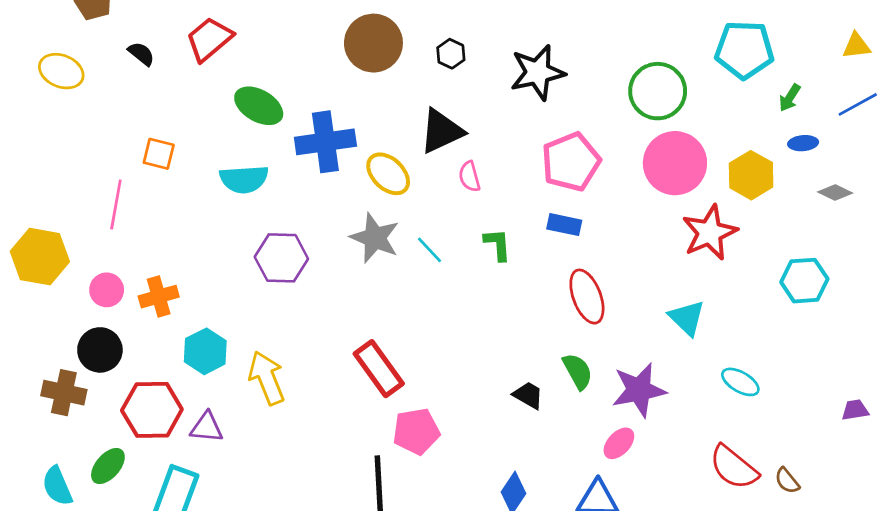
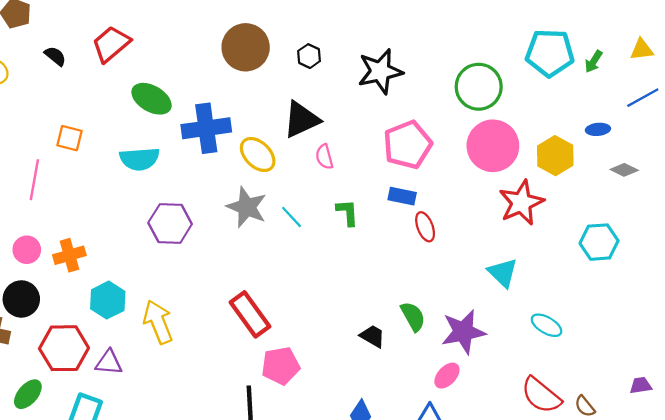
green arrow: (790, 98) -> (594, 62), moved
red ellipse: (587, 297) -> (425, 227), moved, size x0.7
purple trapezoid: (855, 410) -> (641, 385), moved

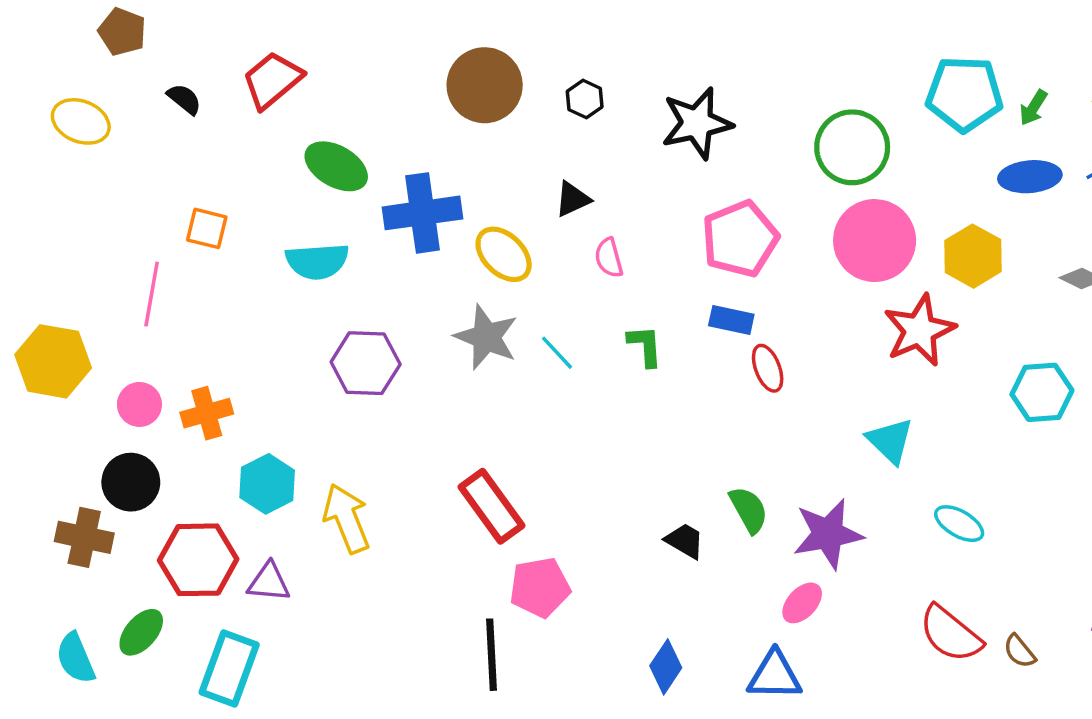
black triangle: (301, 120) -> (573, 199), size x0.6
blue ellipse: (598, 129) -> (1030, 177), moved, size x1.6

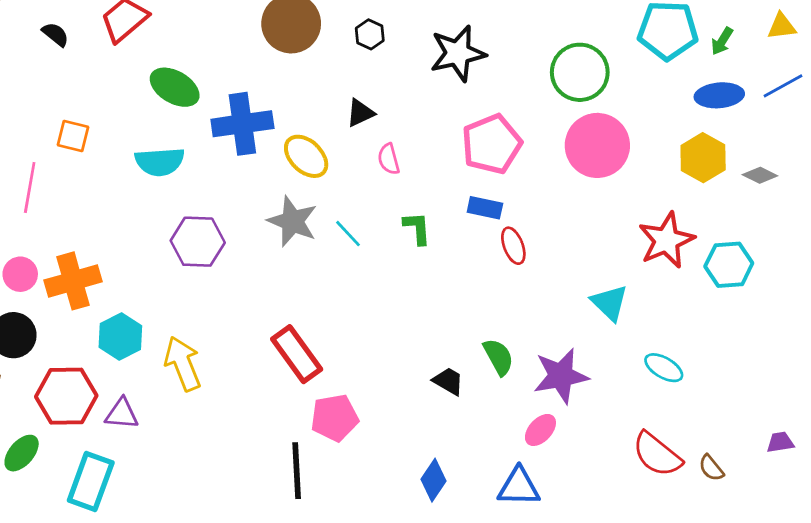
yellow hexagon: (973, 256) -> (703, 158), moved
red star: (919, 330) -> (666, 240), moved
orange cross: (207, 413) -> (73, 281), size x1.4

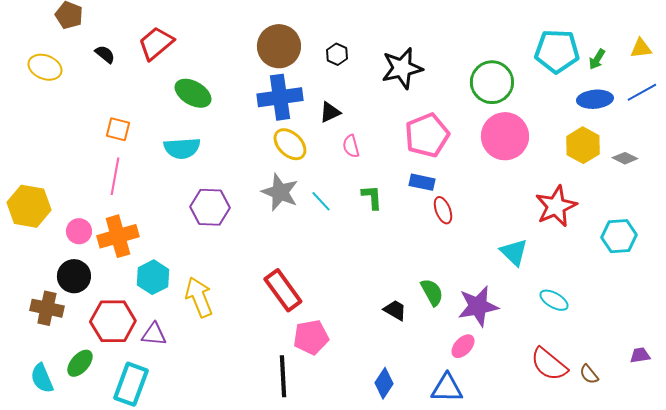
blue cross: (242, 124) -> (280, 97), moved
pink line: (30, 187) -> (115, 176), moved
cyan hexagon: (729, 265) -> (619, 236), moved

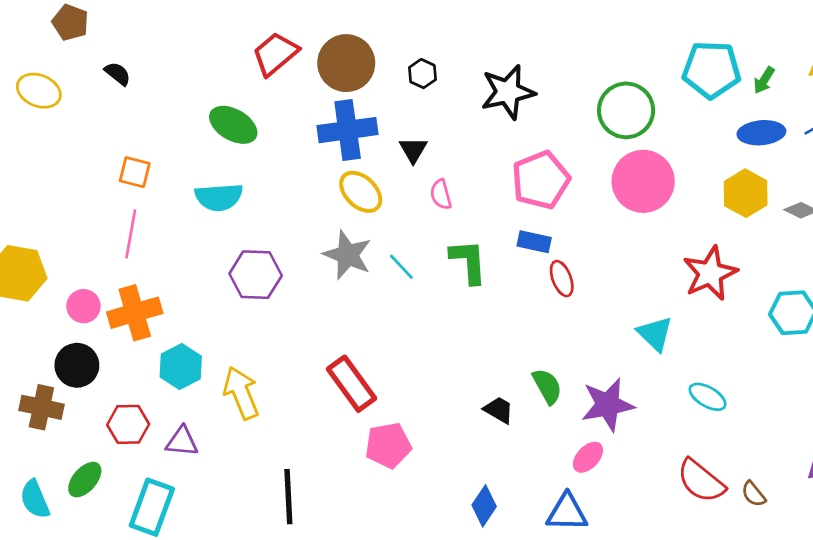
red trapezoid: (156, 43) -> (275, 54), moved
black triangle: (330, 112) -> (413, 150), turned -35
green L-shape: (372, 197) -> (468, 261), size x1.4
red hexagon: (113, 321) -> (128, 424), size x0.7
black line: (283, 376) -> (288, 497), moved

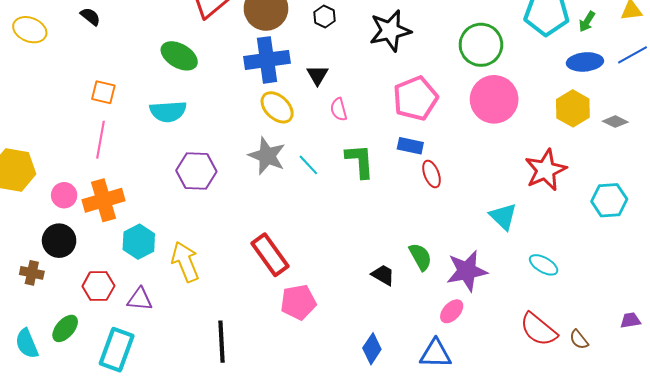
brown cross: (41, 407) -> (32, 273), size x0.7

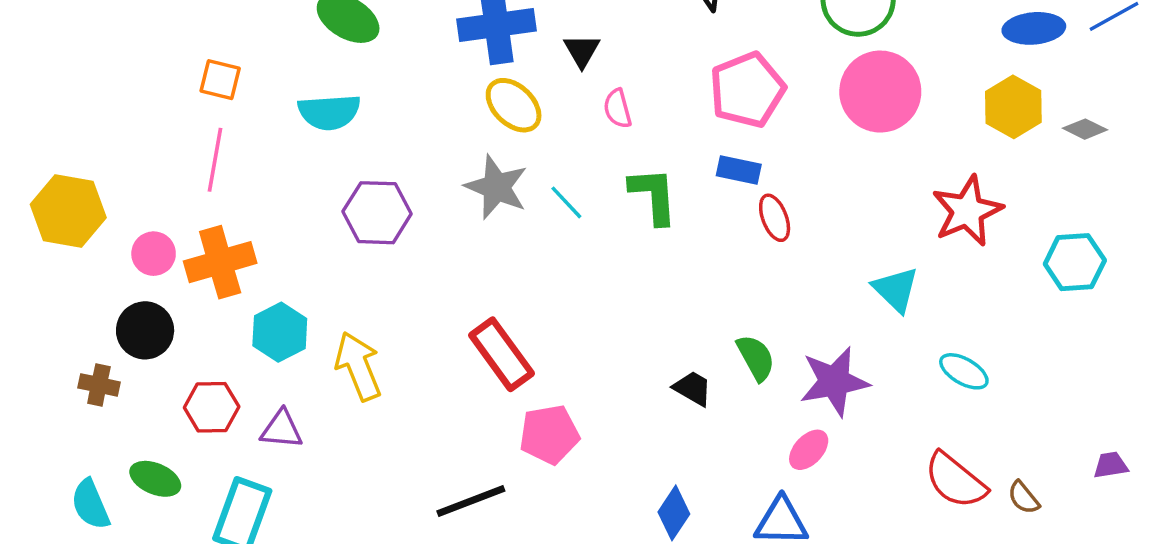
green ellipse: (65, 328) -> (155, 479), turned 72
black line: (222, 342) -> (471, 501), moved, turned 72

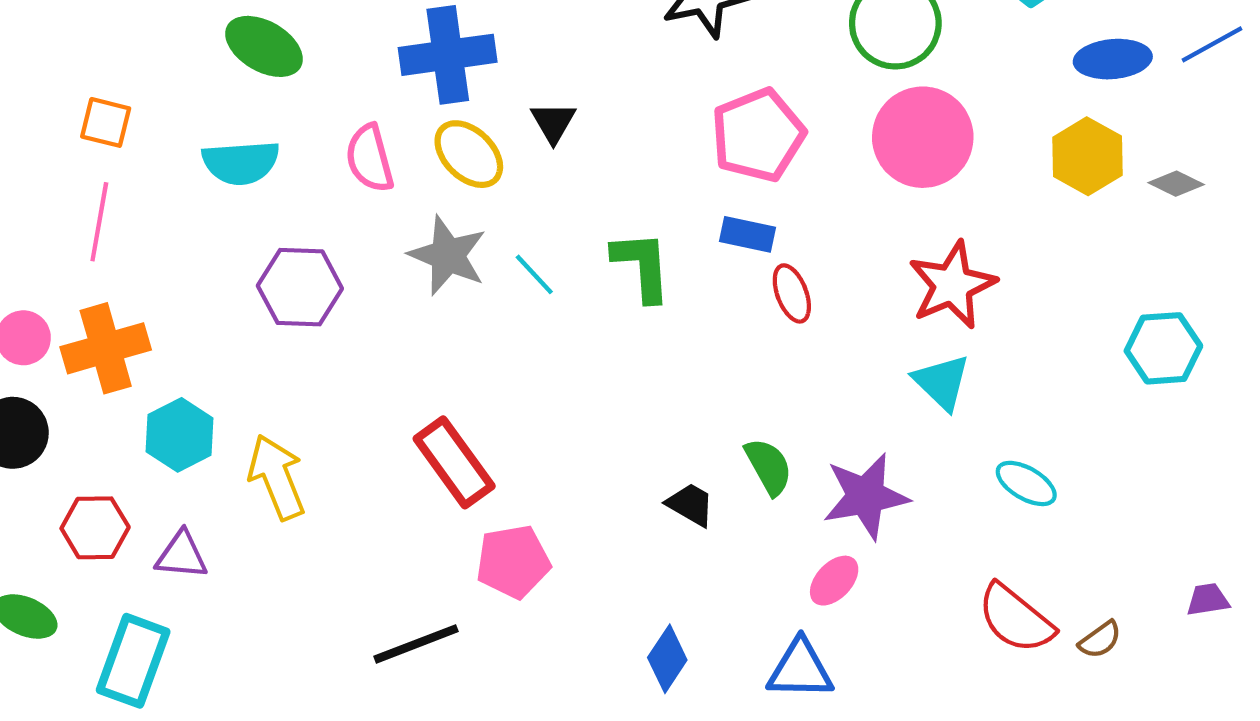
black triangle: (582, 51) -> (553, 122), moved
pink semicircle: (618, 109) -> (370, 158), moved, size x1.4
red star: (967, 211) -> (952, 285), moved
brown semicircle: (1024, 498) -> (1100, 640), turned -87

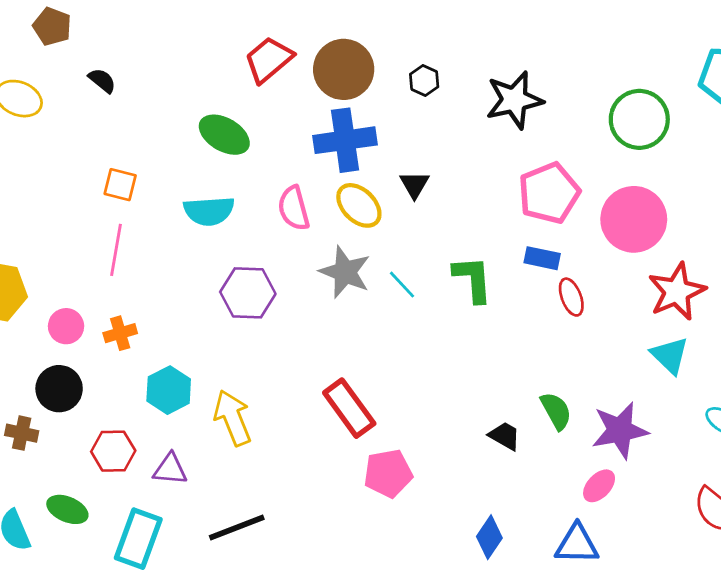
pink circle: (923, 137) -> (634, 219), moved
orange cross: (106, 348) -> (120, 333), size x0.6
black line: (416, 644) -> (237, 527), moved

